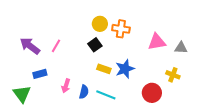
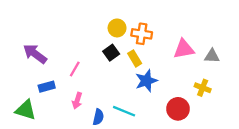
pink line: (56, 46) -> (75, 69), moved
yellow rectangle: (104, 69) -> (135, 58), moved, turned 40
blue semicircle: (84, 92) -> (98, 117), moved
green triangle: (22, 94) -> (26, 110), turned -36

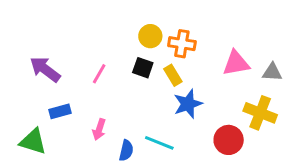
black square: (111, 53) -> (143, 68), turned -35
pink line: (75, 69) -> (99, 74), moved
yellow cross: (203, 88) -> (260, 113), size x1.5

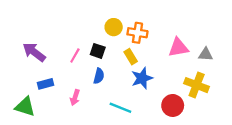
black square: (143, 68) -> (98, 51), moved
blue semicircle: (126, 150) -> (99, 76), moved

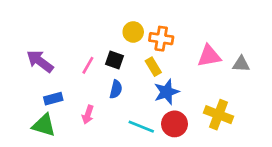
yellow cross: (197, 85) -> (218, 115), moved
red circle: (173, 105) -> (175, 124), moved
green triangle: (25, 107) -> (44, 125), moved

